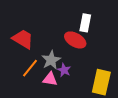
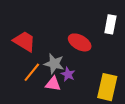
white rectangle: (85, 23) -> (110, 24), moved
gray star: (51, 60) -> (54, 64), turned -30

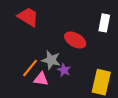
red trapezoid: (24, 41) -> (28, 17), moved
pink triangle: (53, 84) -> (41, 79), moved

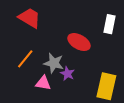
orange line: (30, 68) -> (25, 59), moved

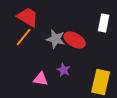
orange line: (25, 59) -> (24, 37), moved
gray star: (54, 63) -> (56, 39), moved

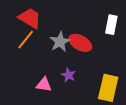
gray star: (56, 39) -> (60, 42), turned 30

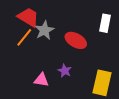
gray star: (60, 42) -> (44, 30), moved

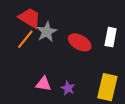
white rectangle: (105, 23) -> (111, 37), moved
purple star: (65, 71) -> (68, 88), moved

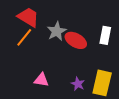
gray star: (47, 32) -> (57, 31), moved
purple star: (68, 88) -> (78, 84), moved

